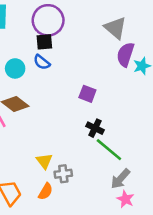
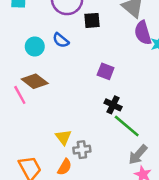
black square: (44, 42) -> (92, 20), moved
purple semicircle: (125, 55) -> (143, 33), turned -35

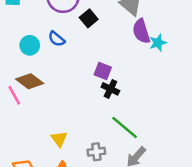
black square: (92, 20) -> (89, 18), turned -35
black cross: (113, 105) -> (110, 89), moved
gray cross: (82, 150) -> (96, 152), moved

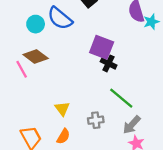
blue semicircle: (57, 39) -> (60, 18), size x1.6
purple square: (103, 71) -> (102, 47), size x1.5

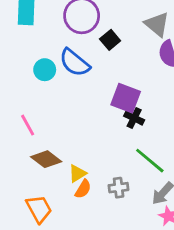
brown diamond: (36, 56) -> (46, 159), moved
yellow triangle: (62, 109) -> (77, 173), turned 35
orange semicircle: (63, 136) -> (83, 189), moved

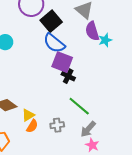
black square: (110, 40) -> (51, 21), size x1.5
blue semicircle: (75, 63) -> (54, 43), moved

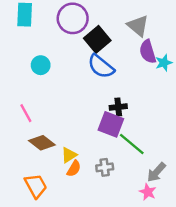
purple square: (62, 62) -> (111, 124), moved
black cross: (68, 76) -> (118, 107), turned -32
gray arrow: (88, 129) -> (156, 172), moved

